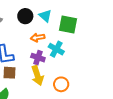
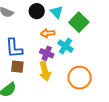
green square: (68, 24) -> (79, 22), turned 30
orange circle: (61, 84) -> (80, 78), moved, size x1.5

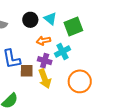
green square: (79, 22) -> (73, 26), turned 30
cyan cross: (65, 46) -> (63, 52), turned 35
brown square: (17, 67) -> (27, 71), moved

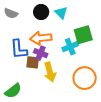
green square: (73, 26) -> (83, 35), moved
orange arrow: (43, 41) -> (41, 38), moved, size x1.5
purple cross: (45, 61) -> (41, 53), moved

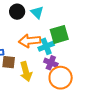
orange arrow: (41, 38) -> (30, 41), moved
purple cross: (41, 53) -> (51, 63), moved

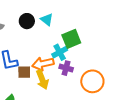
orange arrow: (30, 41) -> (43, 64), moved
orange circle: (61, 78) -> (92, 81), moved

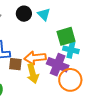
cyan cross: (60, 52) -> (71, 50), moved, turned 35
purple cross: (66, 68) -> (58, 65), size x1.5
orange circle: (92, 81) -> (70, 80), moved

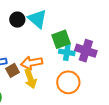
cyan triangle: (44, 14) -> (37, 19), size x1.5
brown square: (15, 64) -> (13, 70), turned -32
purple cross: (58, 65) -> (86, 51), moved

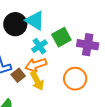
black circle: (17, 20) -> (15, 24), size x1.5
cyan cross: (67, 52) -> (39, 46), moved, turned -35

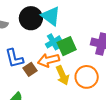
green square: (61, 37) -> (67, 46), moved
yellow arrow: (37, 81) -> (62, 75), moved

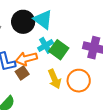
green square: (67, 46) -> (59, 50), turned -30
orange arrow: (48, 60) -> (26, 59), moved

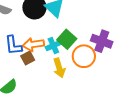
cyan cross: (46, 45) -> (53, 46), moved
orange circle: (79, 81) -> (84, 56), moved

